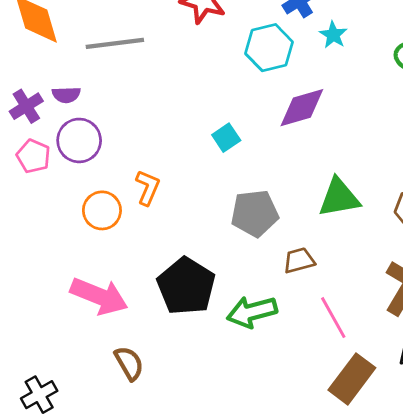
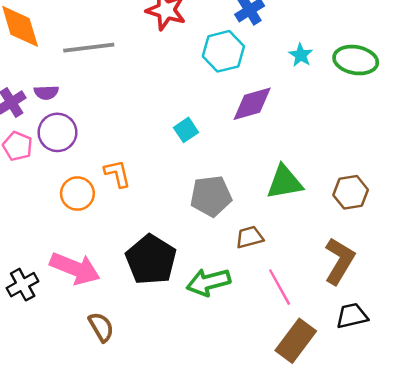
cyan star: (333, 35) -> (301, 55), moved
orange L-shape: (148, 188) -> (117, 174), turned -36
black cross: (39, 395) -> (23, 285), moved

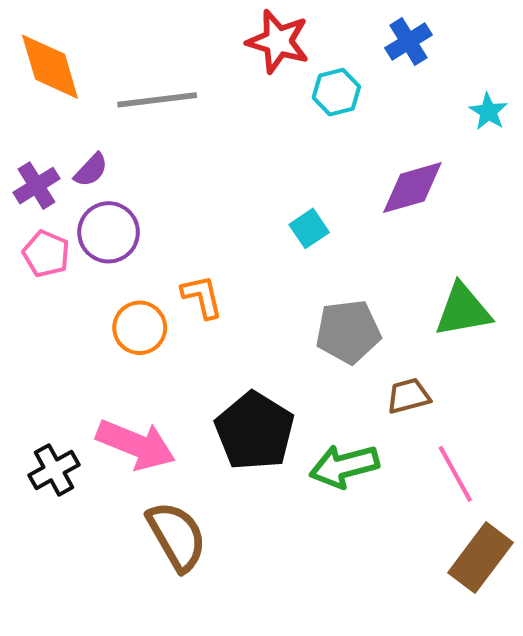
cyan hexagon: (223, 51) -> (336, 92), moved, size x0.7
purple semicircle: (46, 92) -> (91, 170), turned -45
brown semicircle: (101, 327) -> (177, 536), size x1.5

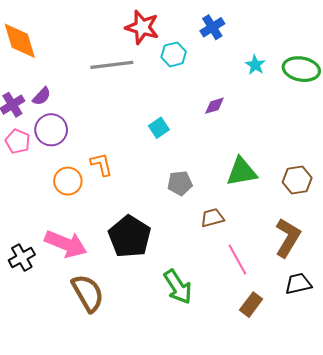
gray line: (157, 100) -> (112, 65), moved
purple diamond: (412, 188) -> (214, 106), size x0.6
gray pentagon: (348, 332) -> (180, 183), size x0.7
green arrow: (344, 466) -> (178, 287), moved, turned -108
brown rectangle: (481, 558) -> (251, 305), size x0.7

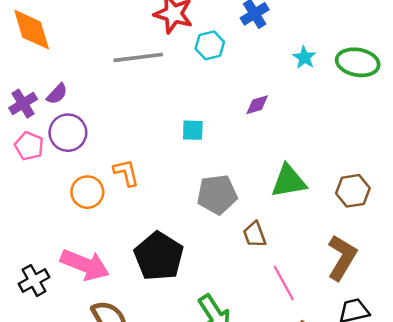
cyan square: (159, 128) -> (193, 130), turned 36
gray pentagon: (180, 183) -> (217, 194), size x1.4
brown trapezoid: (212, 218) -> (255, 234), turned -95

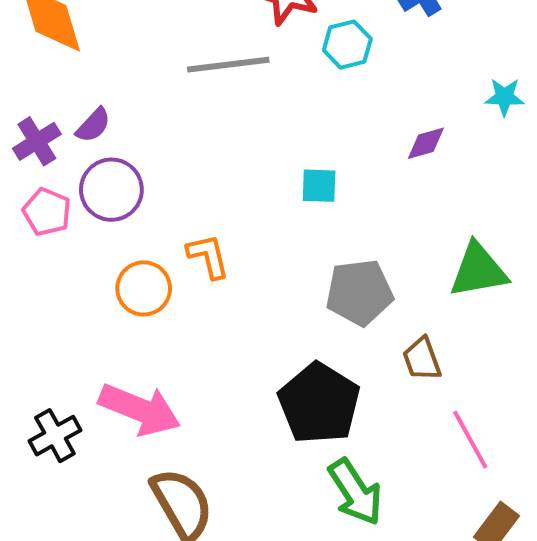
cyan star: (304, 57) -> (505, 97), moved, turned -30
black pentagon: (159, 256) -> (319, 403), moved

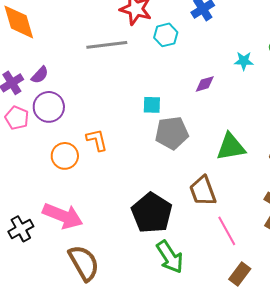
gray pentagon: (359, 292) -> (172, 133), moved
brown trapezoid: (422, 359) -> (203, 191), size x1.4

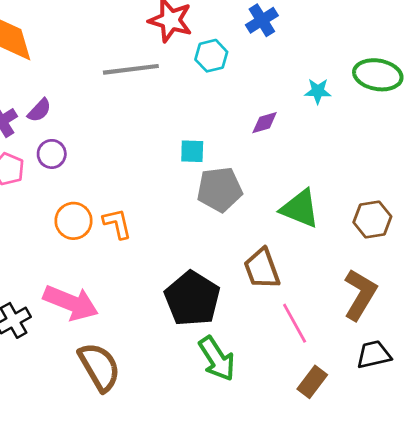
purple circle: (49, 107) -> (52, 154), size x0.7
orange L-shape: (97, 140) -> (117, 224), moved
green triangle: (231, 147) -> (300, 209), turned 32

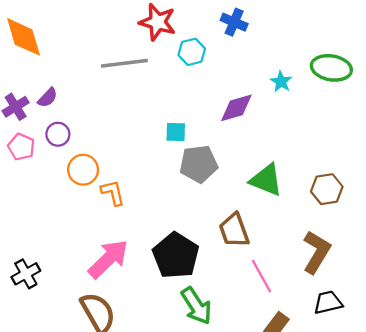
blue cross: (262, 20) -> (234, 22), turned -35
cyan star: (318, 91) -> (281, 82), turned 30
purple diamond: (265, 123) -> (236, 108), size x1.5
orange circle: (74, 221) -> (83, 170), moved
pink arrow: (71, 303) -> (108, 259), moved, turned -66

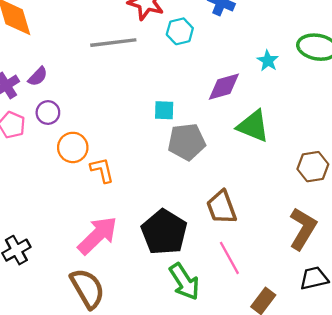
green triangle: (266, 180) -> (253, 126), moved
pink line: (262, 276) -> (229, 258), moved

